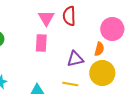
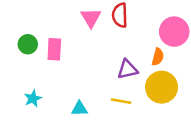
pink rectangle: (41, 43) -> (54, 49), moved

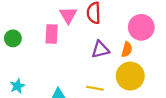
pink rectangle: (54, 49) -> (52, 34), moved
purple triangle: (127, 69) -> (100, 49), moved

